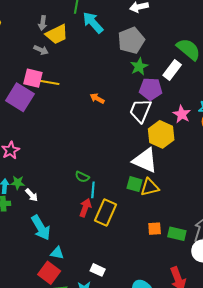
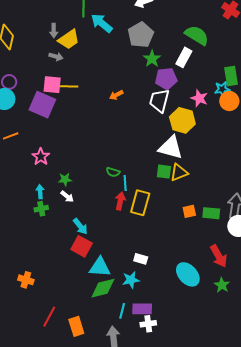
orange arrow: (97, 98) -> (116, 95), turned -48
green star: (18, 183) -> (65, 179), moved
cyan arrow: (41, 228) -> (80, 226), size x0.7
cyan triangle: (57, 253) -> (100, 267), moved, size x1.6
red square: (49, 273) -> (82, 246), moved

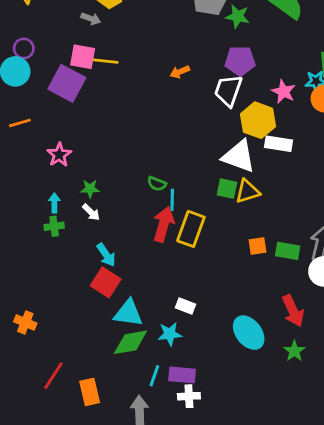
white rectangle: (184, 57) -> (278, 144), moved, turned 66
green star: (152, 59) -> (238, 16), moved, turned -30
orange arrow: (116, 95) -> (180, 72), moved
red arrow: (120, 201) -> (164, 224), size x1.4

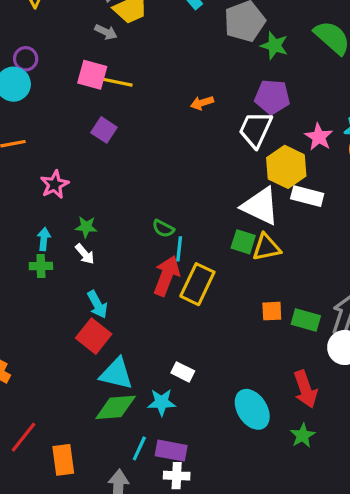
purple square: (67, 83) -> (104, 130), moved, size x0.6

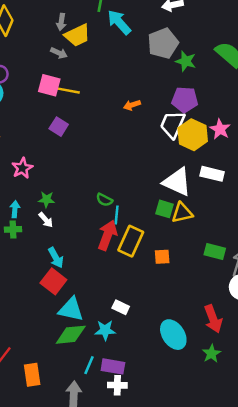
yellow hexagon: (286, 167) -> (193, 135), moved
orange square: (272, 311) -> (162, 257), moved
green rectangle: (306, 320) -> (215, 251), moved

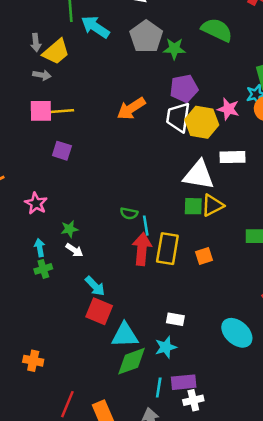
orange arrow: (132, 105) -> (131, 108), size x1.6

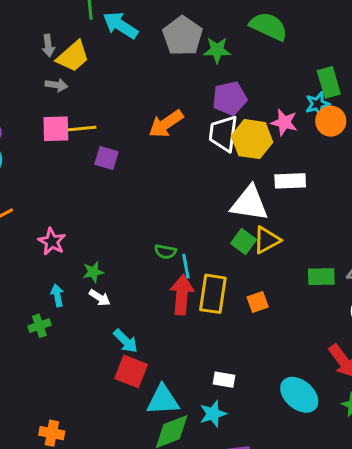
purple square: (62, 151) -> (106, 158), moved
green square: (193, 206) -> (244, 242), turned 36
green cross: (43, 269) -> (39, 326), moved

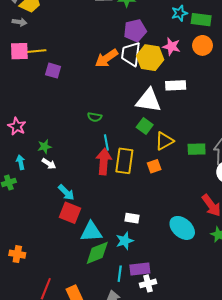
green rectangle: (329, 82) -> (201, 20), turned -66
cyan star: (318, 104) -> (179, 13), moved
orange arrow: (166, 124) -> (107, 58), moved
yellow triangle: (267, 240) -> (164, 141), moved
green semicircle: (165, 252) -> (95, 117), moved

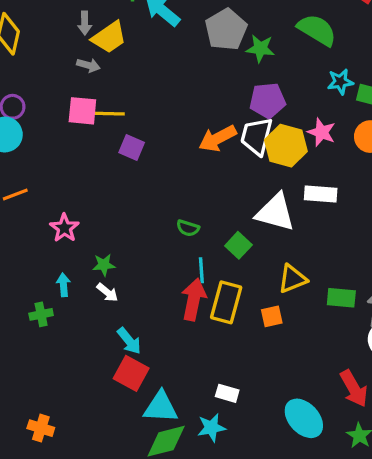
green square: (145, 126) -> (238, 245), moved

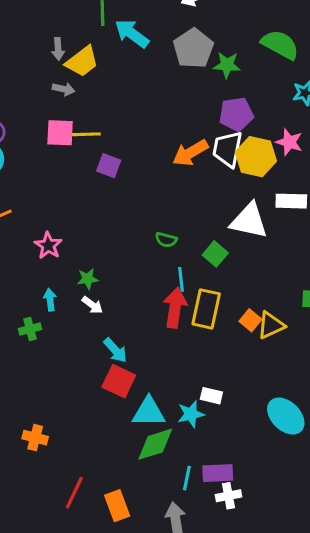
yellow triangle: (292, 279) -> (271, 325), moved
orange square: (272, 316) -> (250, 320), turned -35
cyan star: (211, 428) -> (191, 414), moved

